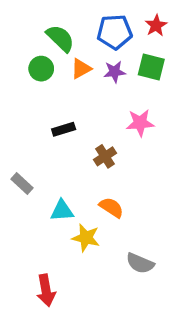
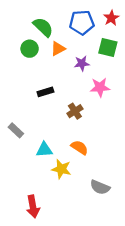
purple star: (115, 72) -> (82, 63), moved

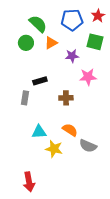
brown cross: (75, 111) -> (66, 98), turned 32
gray rectangle: (16, 130) -> (25, 98), moved, turned 56
gray semicircle: (100, 187) -> (88, 146), moved

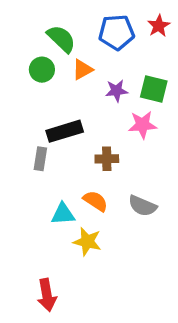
green square: (95, 42) -> (154, 89), moved
black rectangle: (40, 81) -> (65, 131), size x1.5
orange semicircle: (70, 130) -> (95, 201), moved
gray semicircle: (88, 146) -> (142, 206), moved

